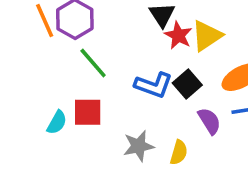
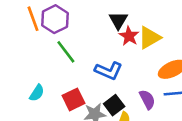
black square: (187, 84) -> (114, 105), moved
red square: (88, 112) -> (73, 99), moved, turned -30

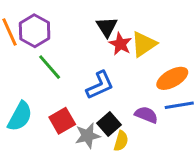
blue L-shape: (109, 71) -> (100, 85), turned -44
cyan semicircle: (37, 93) -> (20, 116), size x1.5
purple semicircle: (147, 99) -> (146, 115), turned -36

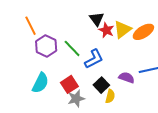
purple hexagon: (35, 31) -> (46, 46), moved
green line: (50, 67) -> (72, 48), moved
orange ellipse: (172, 78) -> (143, 32), moved
gray star: (88, 136) -> (76, 99), moved

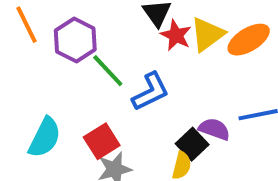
purple hexagon: (46, 46) -> (75, 40), moved
black square: (101, 85) -> (192, 144), moved

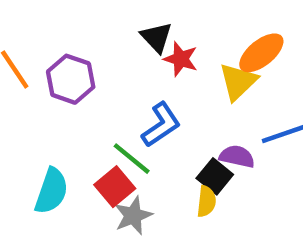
yellow triangle: (207, 34) -> (238, 82), moved
green line: (108, 71) -> (132, 159), moved

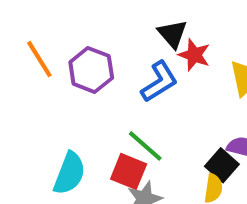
blue L-shape: (161, 125) -> (159, 82), moved
red square: (115, 187) -> (129, 171), turned -30

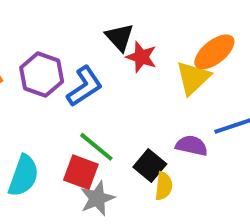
blue L-shape: (159, 82) -> (84, 86), moved
black square: (222, 165) -> (150, 166), moved

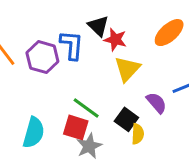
yellow triangle: (193, 78) -> (127, 69), moved
blue L-shape: (84, 86) -> (72, 45), moved, turned -48
purple semicircle: (192, 146) -> (156, 103), turned 40

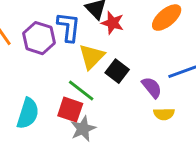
yellow triangle: (127, 69) -> (92, 57), moved
black square: (126, 119) -> (117, 71), moved
yellow semicircle: (138, 134) -> (164, 114), moved, turned 84

